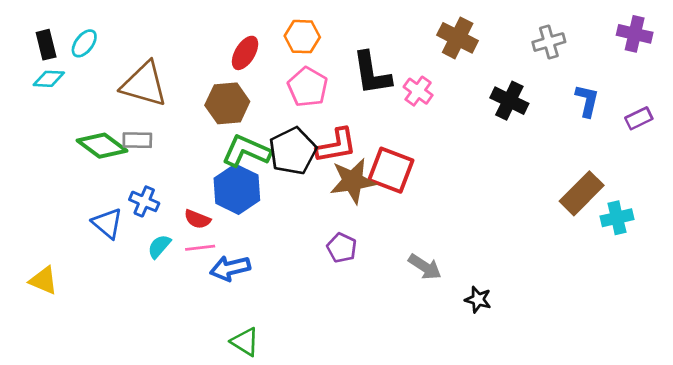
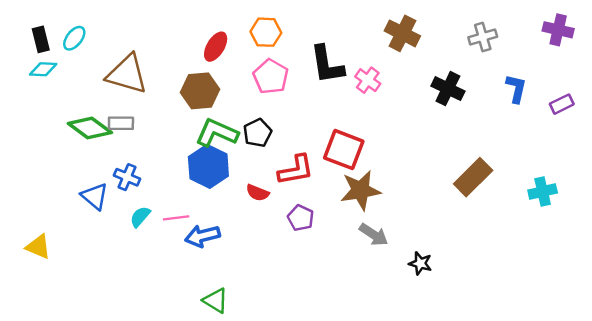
red L-shape: (336, 146) -> (296, 170), moved
black pentagon: (293, 151) -> (258, 133), size x0.7
brown star: (353, 181) -> (361, 190), moved
brown rectangle: (582, 193) -> (473, 177), moved
red semicircle: (197, 219) -> (258, 193), moved

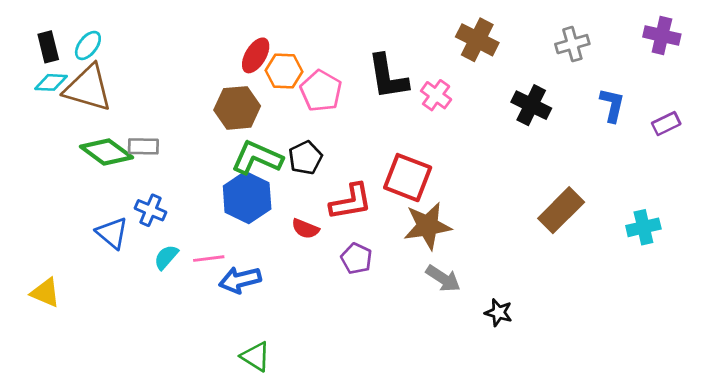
orange hexagon: (266, 32) -> (284, 71), moved
brown triangle: (127, 74) -> (88, 88), moved

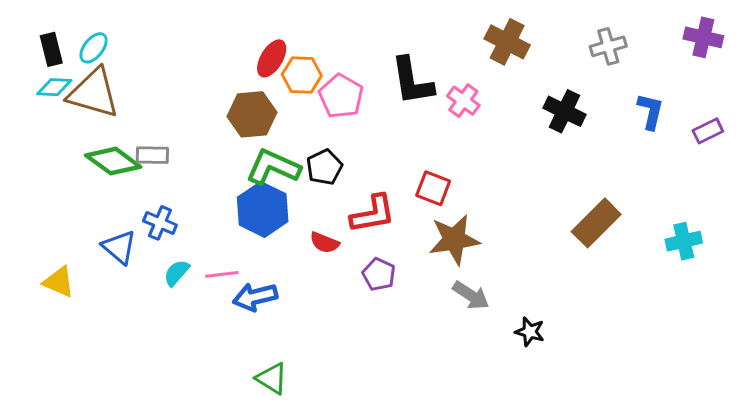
red square: (408, 178) -> (433, 188), size x0.7
yellow triangle: (45, 293) -> (59, 282), moved

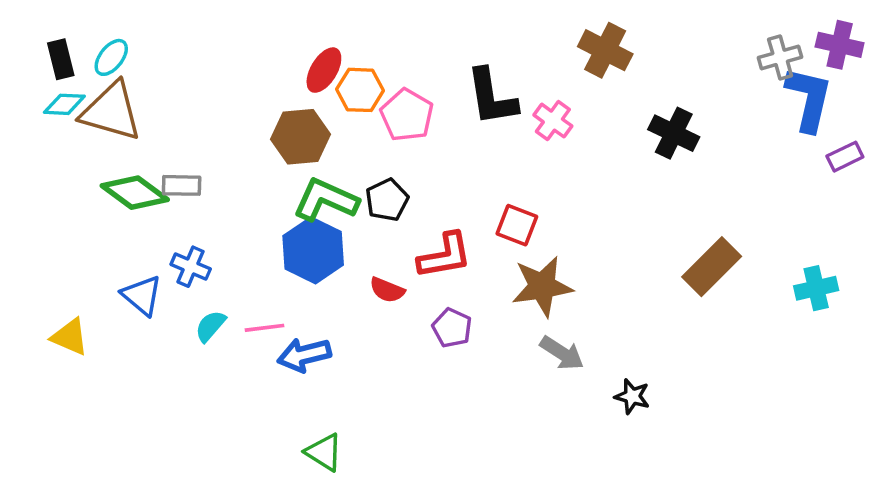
gray cross: (608, 46) -> (780, 57), moved
blue L-shape: (651, 111) -> (809, 99), moved, size x1.5

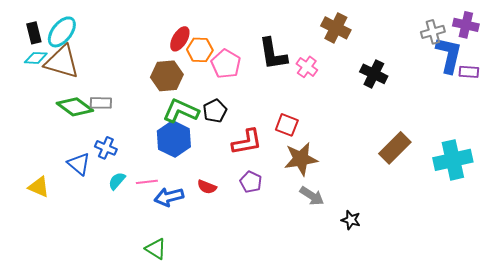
cyan ellipse: (111, 57) -> (62, 32), size x1.5
purple rectangle: (845, 157) -> (469, 72), moved, turned 30
cyan cross: (816, 288) -> (453, 160), size x1.6
red semicircle: (387, 290) -> (207, 187), moved
green triangle: (324, 452) -> (156, 249), moved

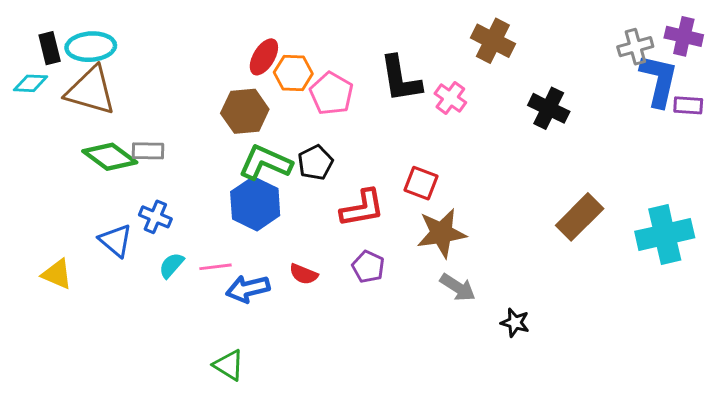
cyan ellipse: (62, 32) -> (91, 47), turned 48
cyan diamond: (36, 58) -> (31, 83), moved

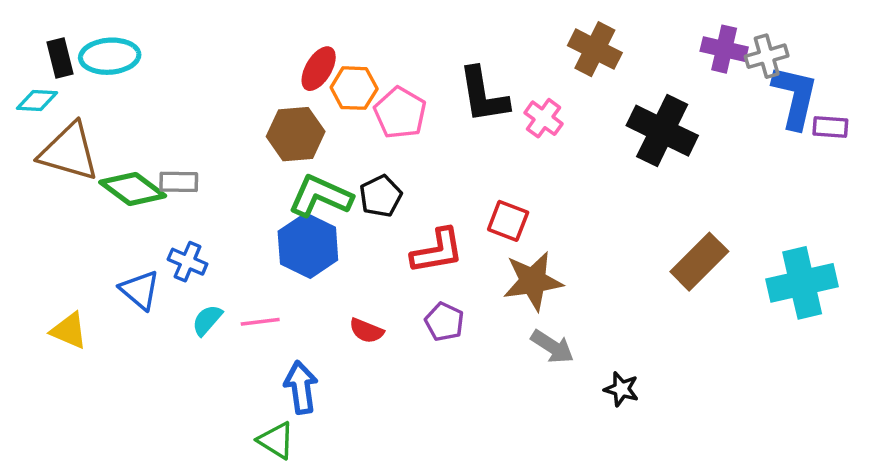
purple cross: (684, 36) -> (724, 49), moved
brown triangle: (91, 91) -> (69, 152), moved
black cross: (549, 108) -> (662, 131), size x1.4
blue arrow: (248, 289) -> (301, 387), moved, turned 96

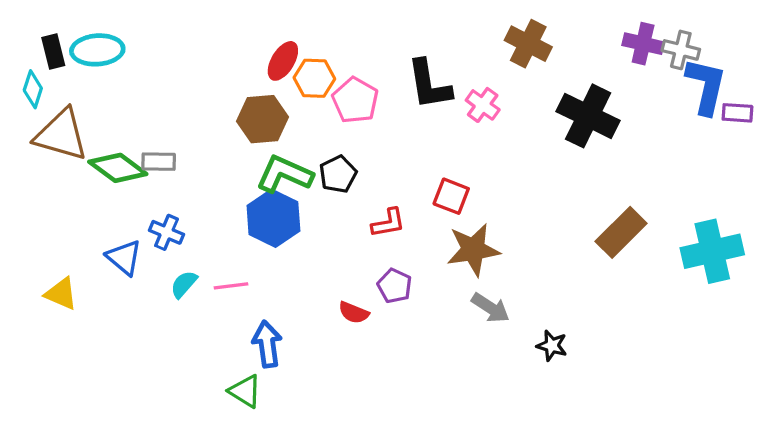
gray cross: (767, 56) -> (681, 50), turned 30
cyan diamond: (37, 100) -> (33, 89), turned -75
red L-shape: (437, 251) -> (388, 223), size x0.7
red semicircle: (366, 331) -> (354, 313), moved

